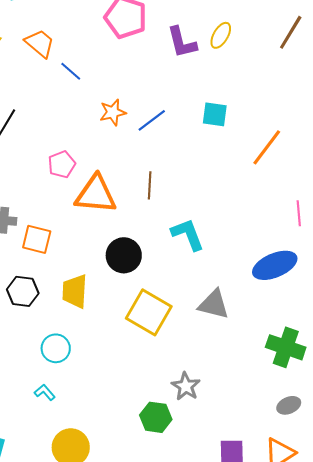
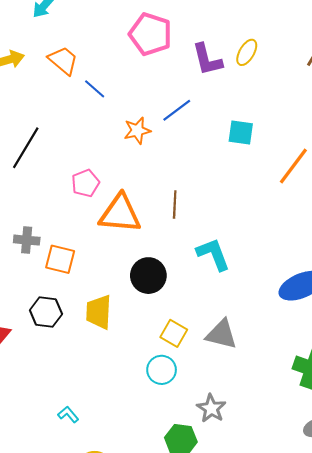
blue line: (152, 120) -> (177, 110), moved
gray triangle: (214, 304) -> (221, 334), moved
yellow square: (149, 312) -> (174, 333), size x0.6
cyan circle: (56, 348) -> (162, 370), moved

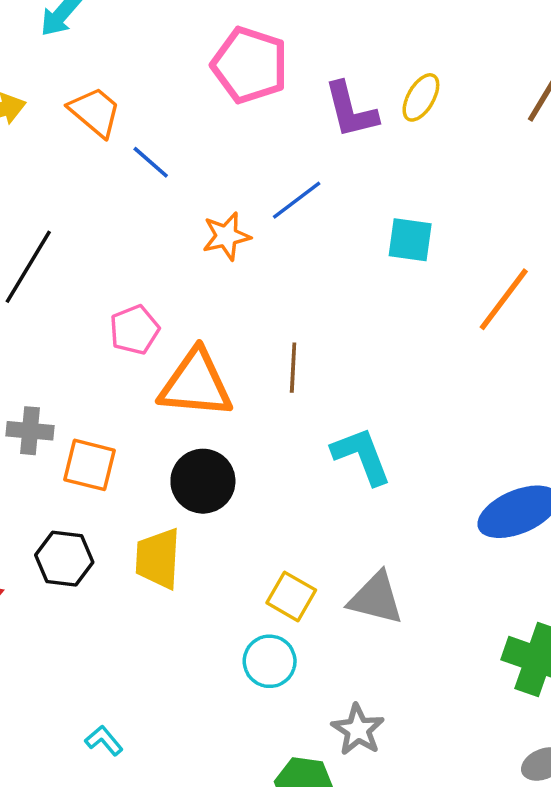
black circle: (148, 276) -> (203, 481), moved

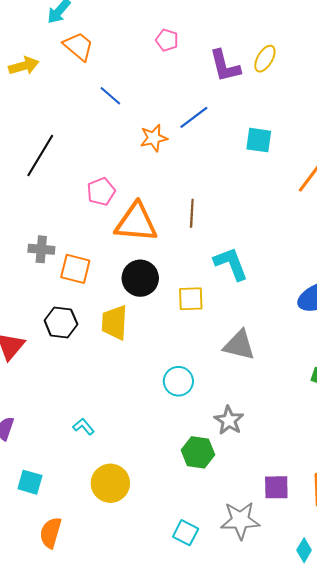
pink pentagon: (250, 65) -> (167, 40), size x0.5
orange trapezoid: (95, 112) -> (78, 46), moved
yellow square: (291, 596) -> (191, 299), moved, turned -32

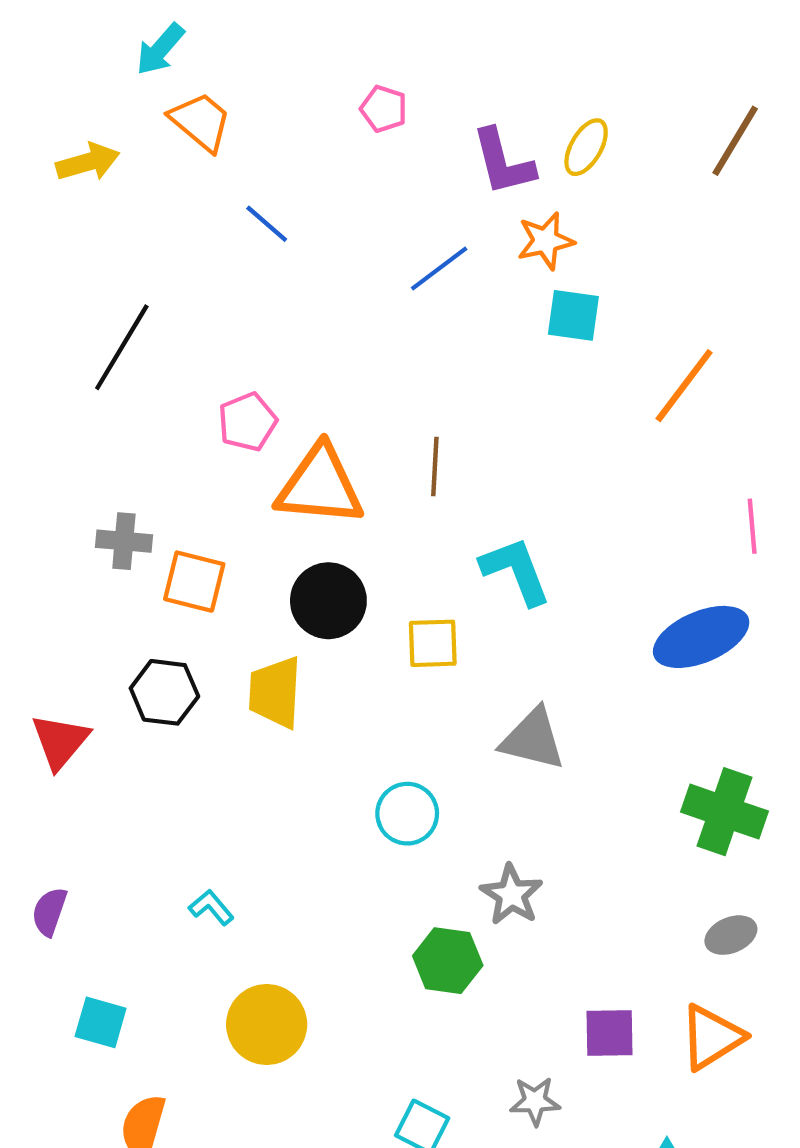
orange star: (154, 138) -> (546, 241), moved
gray star: (240, 520) -> (535, 1101), size x0.6

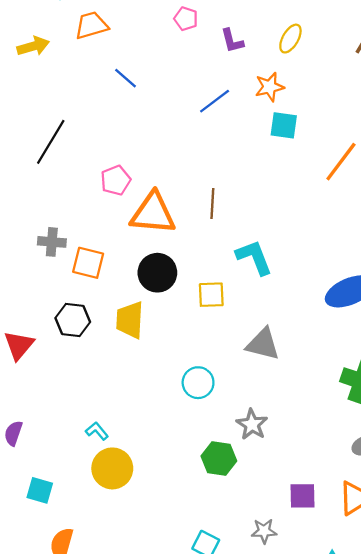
orange trapezoid: (201, 122) -> (91, 25), turned -56
purple L-shape: (503, 162) -> (232, 41), moved, size x0.7
yellow circle: (267, 1024) -> (112, 468), moved

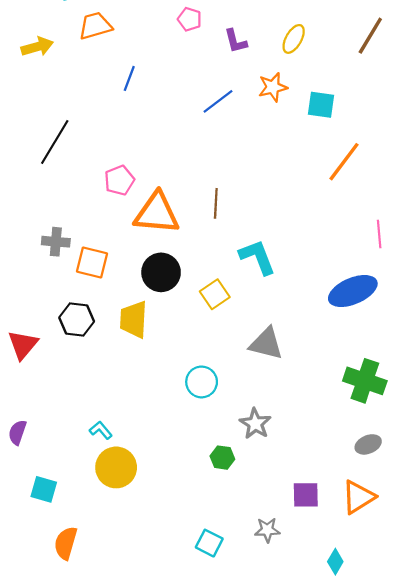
blue line: (125, 78) -> (129, 78), turned 70
cyan square: (284, 125) -> (321, 105), moved
yellow square: (211, 295) -> (215, 294), turned -32
green hexagon: (219, 458) -> (222, 458), size x0.7

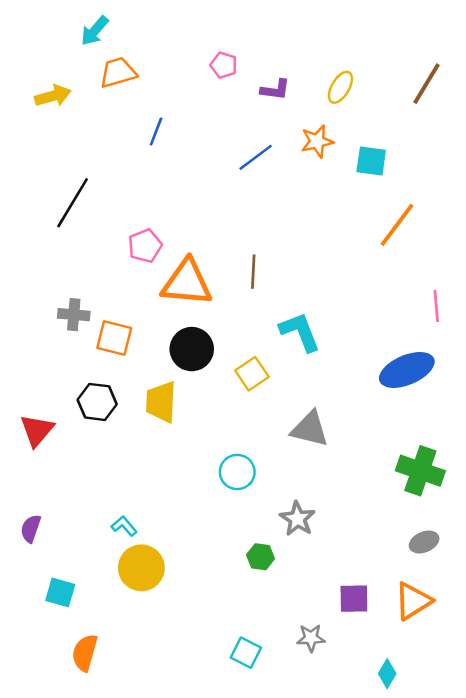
purple L-shape: (236, 41) -> (275, 90), turned -68

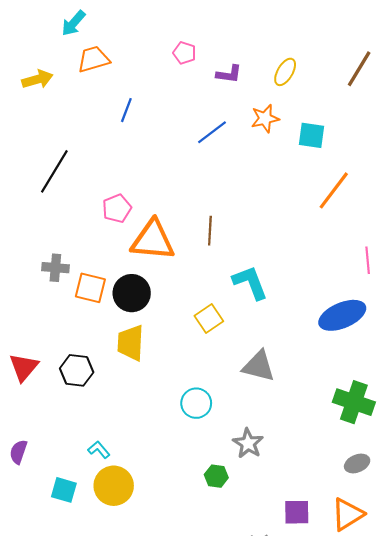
black circle: (192, 349) -> (132, 293), moved
black hexagon: (97, 402) -> (77, 370), moved
cyan square: (60, 592) -> (64, 490), moved

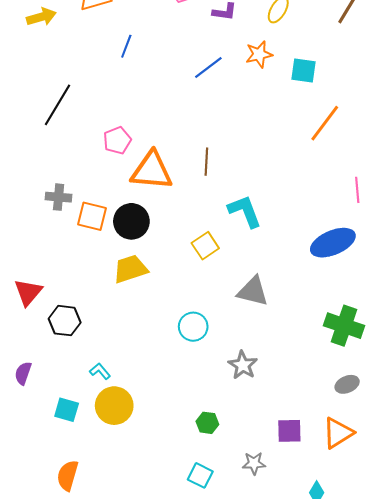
yellow trapezoid: (131, 343) -> (130, 269), turned 69
black hexagon: (77, 370) -> (65, 321), moved
green hexagon: (216, 476) -> (207, 423), moved

